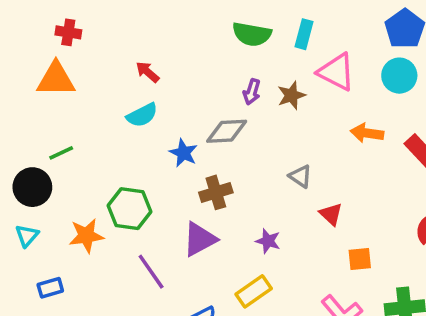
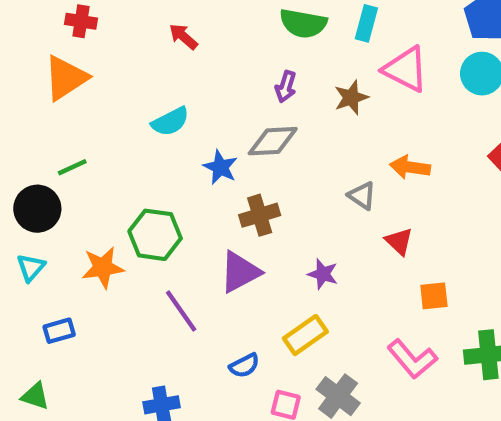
red arrow: (147, 72) -> (183, 36), moved
orange triangle: (56, 79) -> (66, 78), turned -33
purple arrow: (252, 92) -> (286, 87), moved
orange arrow: (367, 133) -> (410, 167), moved

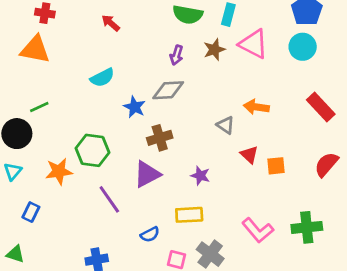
orange triangle: (66, 78) -> (35, 50), turned 44
brown star: (351, 98) -> (214, 50), moved
orange square: (434, 296) -> (276, 166), moved
blue rectangle: (59, 331) -> (31, 212), turned -48
yellow rectangle: (305, 335) -> (189, 215), turned 32

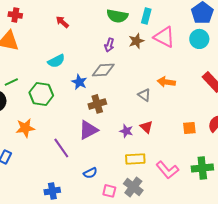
green hexagon: (92, 150) -> (41, 94), moved
red triangle: (249, 155) -> (146, 127), moved
orange square: (276, 166) -> (189, 128), moved
yellow rectangle: (189, 215) -> (135, 159), moved

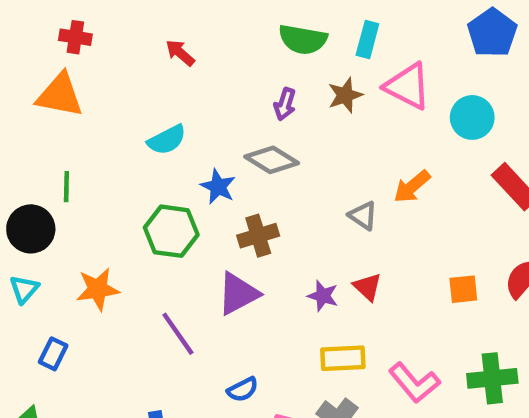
cyan circle: (199, 39) -> (472, 117), moved
gray diamond: (103, 70) -> (272, 160), turned 35
green line: (11, 82) -> (66, 187), turned -64
orange arrow: (166, 82) -> (412, 187), turned -48
green hexagon: (41, 94) -> (171, 231), moved

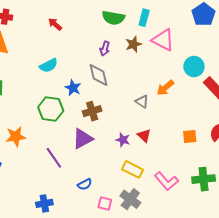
cyan circle: (472, 117) -> (194, 67), moved
gray diamond: (272, 160) -> (98, 75), turned 45
yellow rectangle: (343, 358) -> (132, 169), turned 30

